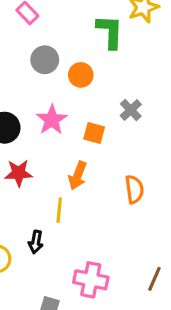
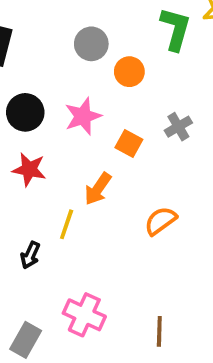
orange semicircle: (134, 189) -> (160, 221), turned -132
brown line: (154, 279) -> (159, 331), turned -35

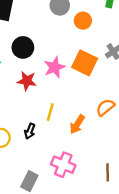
pink star: (83, 116) -> (55, 67), moved
orange square: (129, 143) -> (85, 63), size x1.6
orange arrow: (98, 189) -> (77, 124), moved

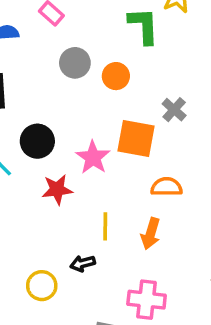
orange semicircle: (105, 107) -> (166, 187), moved, turned 54
black arrow: (30, 131) -> (83, 263), turned 70

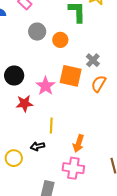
orange semicircle: (166, 187) -> (99, 84), moved, turned -60
orange arrow: (151, 234) -> (79, 143), moved

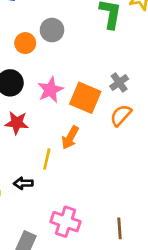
orange circle: (60, 40) -> (25, 43), moved
pink star: (46, 86) -> (50, 90), moved
orange arrow: (79, 143) -> (70, 138), moved

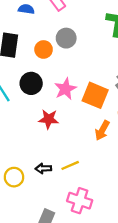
red star: (17, 123) -> (49, 119), moved
orange arrow: (70, 138) -> (102, 130), moved
yellow line: (47, 159) -> (70, 165), moved, turned 54

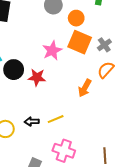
orange circle: (44, 49) -> (76, 18), moved
black circle: (31, 83) -> (14, 70), moved
orange square: (95, 95) -> (80, 42), moved

